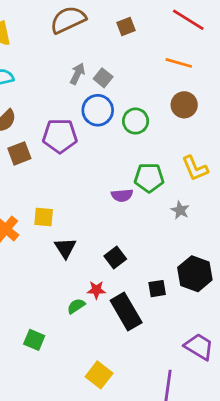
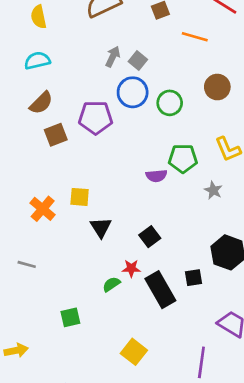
orange line: (179, 63) -> (195, 37), moved
black square: (157, 289) -> (193, 278), moved
green square: (34, 340) -> (70, 317), turned -36

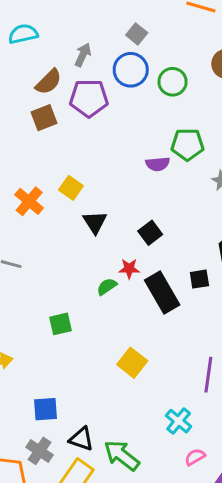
gray arrow: (113, 57) -> (83, 55), moved
brown semicircle: (41, 103) -> (48, 82), moved
yellow square: (80, 197) -> (71, 188), turned 30

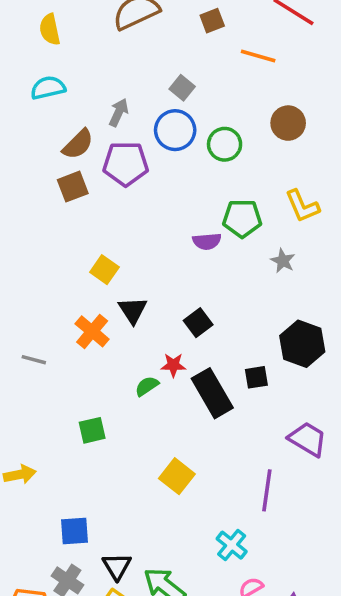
orange cross: (29, 201) -> (92, 331), moved
black triangle: (81, 439) -> (117, 566), turned 40

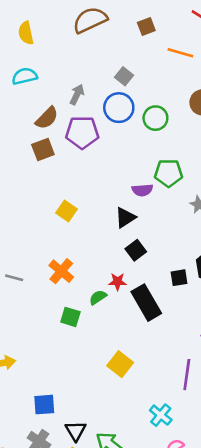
black triangle: (133, 310) -> (125, 218), moved, turned 30
orange cross: (92, 331) -> (61, 271), moved
black square: (256, 377) -> (179, 278), moved
green square: (92, 430) -> (70, 317), moved, turned 30

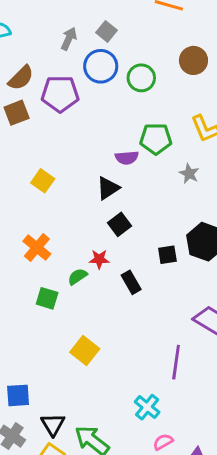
gray arrow: (77, 95) -> (69, 39), moved
black rectangle: (146, 303) -> (131, 282), size x0.6
yellow square: (120, 364) -> (85, 351), moved

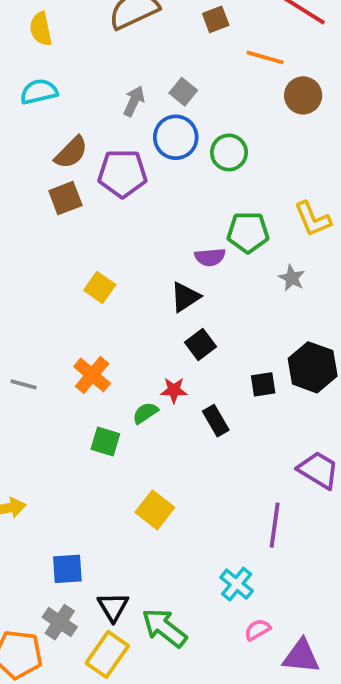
brown circle: (193, 60) -> (303, 95), moved

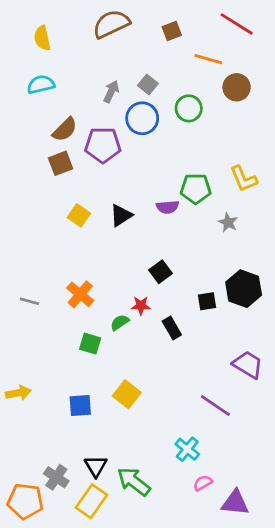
green circle: (229, 152) -> (189, 108), moved
yellow square: (100, 287) -> (79, 215), moved
black triangle: (185, 297) -> (121, 215), moved
purple line: (275, 525) -> (215, 406), turned -64
blue square: (67, 569) -> (80, 406), moved

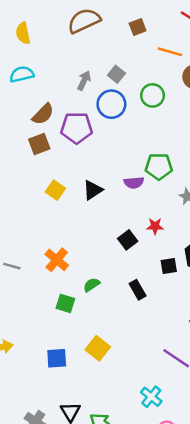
red star: (141, 306) -> (155, 226), moved

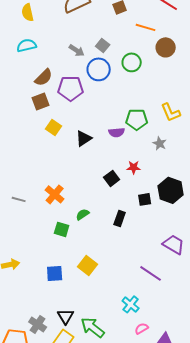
gray arrow: (84, 81) -> (77, 50), turned 98
yellow square: (55, 190) -> (54, 127), moved
black rectangle: (138, 290) -> (120, 218), turned 49

